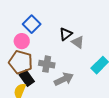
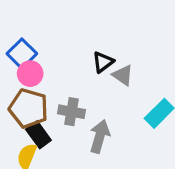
blue square: (32, 24) -> (22, 54), moved
gray arrow: (64, 79) -> (100, 136), turned -48

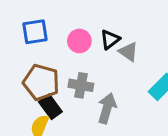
blue square: (22, 54) -> (35, 32), turned 36
pink circle: (30, 74) -> (79, 41), moved

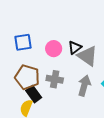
gray triangle: (128, 52) -> (87, 56), size x1.5
gray arrow: (107, 108) -> (84, 86), moved

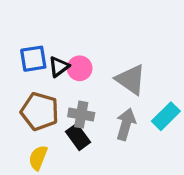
black triangle: (75, 48) -> (59, 67), moved
black rectangle: (34, 94) -> (78, 137), moved

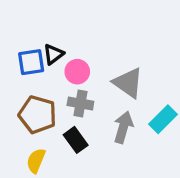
black triangle: (59, 67) -> (53, 54), moved
gray cross: (81, 115) -> (80, 103), moved

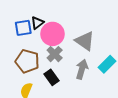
pink circle: (77, 72) -> (53, 34), size x1.5
gray cross: (80, 103) -> (55, 54), turned 35

